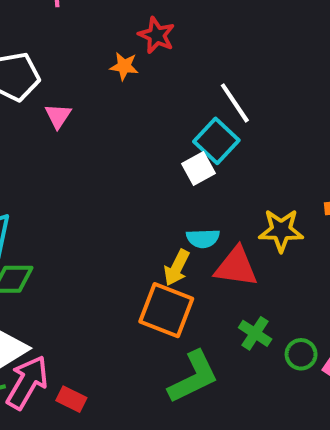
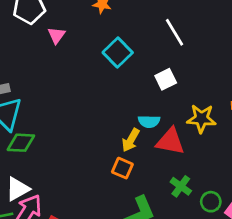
cyan square: (216, 141) -> (118, 52), moved
white square: (198, 169) -> (166, 79), moved
orange square: (166, 310) -> (122, 168), size x0.6

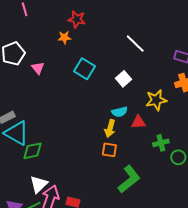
white line: (175, 32) -> (135, 44), moved
red triangle: (170, 141) -> (138, 122), size x0.7
green cross: (181, 186) -> (161, 143), moved, turned -35

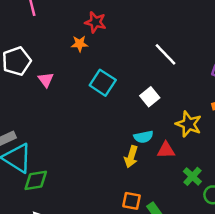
yellow star: (156, 100) -> (189, 124), turned 30
green cross: (161, 143) -> (192, 176), turned -35
orange square: (109, 150) -> (131, 201), moved

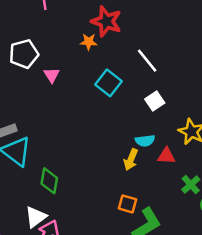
red star: (95, 22) -> (106, 21), size x1.4
white line: (166, 54) -> (147, 61), moved
green diamond: (36, 180) -> (49, 181), moved, turned -75

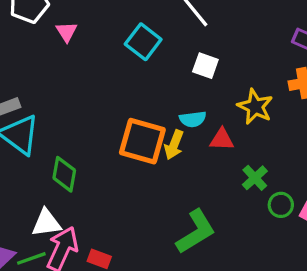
white square: (155, 101) -> (205, 66), turned -36
orange square: (127, 204) -> (142, 141), moved, size x1.8
white triangle: (36, 217) -> (46, 223), turned 30

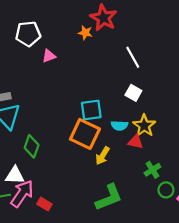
pink triangle: (67, 32) -> (49, 56), turned 32
cyan square: (143, 42) -> (91, 110), moved, turned 35
yellow star: (255, 107) -> (144, 126), moved
yellow arrow: (174, 145) -> (103, 156), moved

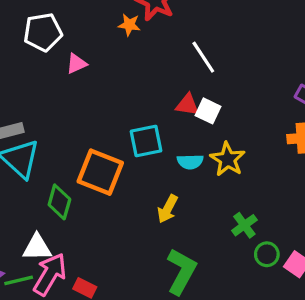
orange square: (85, 134) -> (100, 172), moved
red triangle: (136, 142) -> (187, 105), moved
green L-shape: (109, 197) -> (181, 271), turned -36

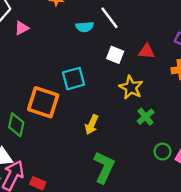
red triangle: (187, 105) -> (147, 51), moved
cyan semicircle: (190, 162) -> (85, 27), moved
green cross: (244, 225) -> (146, 117), moved

